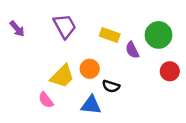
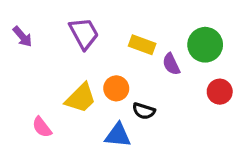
pink semicircle: (46, 100) -> (42, 127), moved

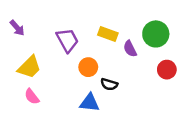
purple trapezoid: (84, 33) -> (67, 40), moved
yellow trapezoid: (81, 98) -> (29, 67), moved

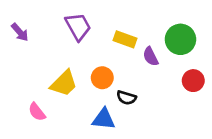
purple trapezoid: (67, 40) -> (78, 27), moved
yellow trapezoid: (29, 67) -> (64, 83), moved

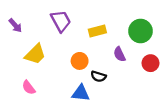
yellow rectangle: (125, 39) -> (97, 31), turned -35
purple semicircle: (151, 56) -> (119, 54), moved
yellow trapezoid: (64, 83) -> (35, 54), moved

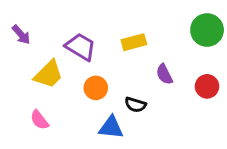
purple trapezoid: (61, 21) -> (81, 47), moved, turned -30
green circle: (141, 31) -> (207, 30), moved
orange circle: (80, 61) -> (96, 88), moved

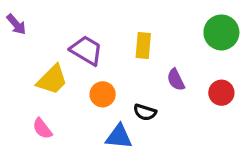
purple arrow: (21, 35) -> (16, 24), moved
yellow rectangle: (134, 42) -> (143, 45), turned -70

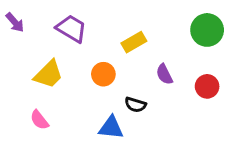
yellow rectangle: (143, 45) -> (134, 42), turned 55
purple trapezoid: (86, 50) -> (71, 28), moved
orange circle: (103, 94) -> (103, 74), moved

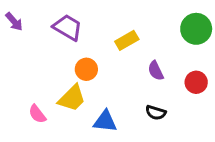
yellow trapezoid: (48, 74) -> (72, 98), moved
orange circle: (103, 74) -> (86, 69), moved
black semicircle: (135, 105) -> (156, 113), moved

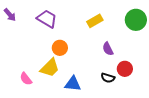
yellow rectangle: (127, 40) -> (95, 21), moved
red circle: (196, 82) -> (125, 69), moved

